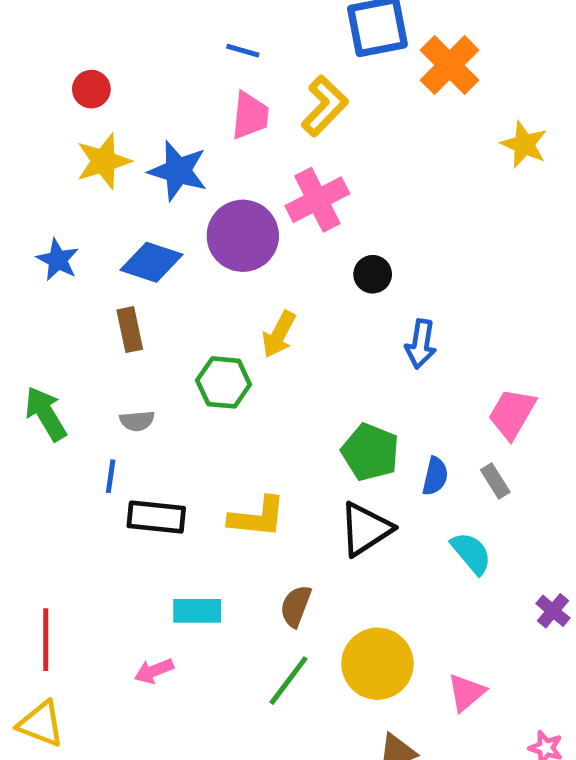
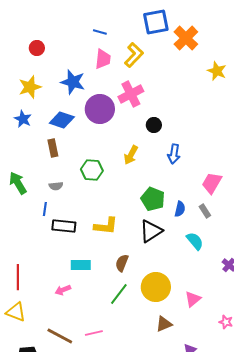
yellow star: (103, 161) -> (30, 87), moved
yellow arrow: (279, 334) -> (131, 155), moved

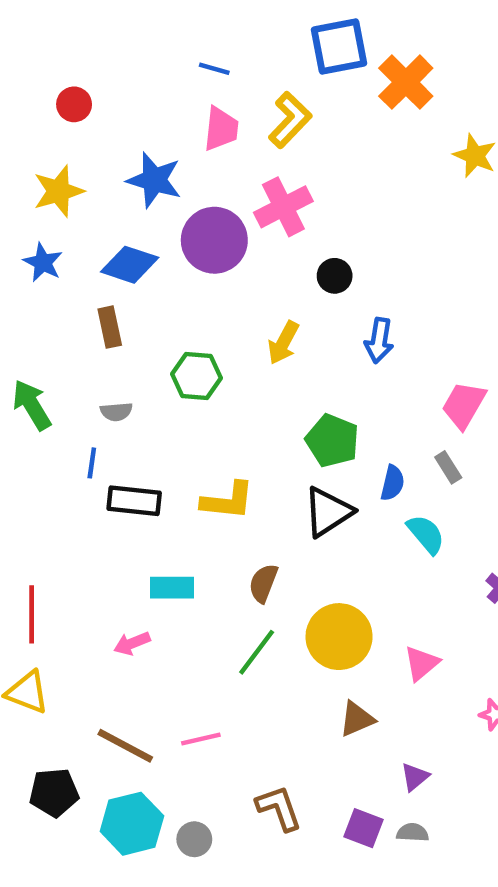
blue semicircle: (180, 209) -> (392, 483), moved

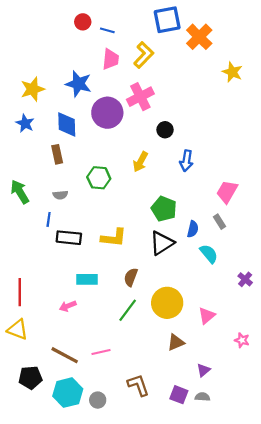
red circle: (74, 104) -> (83, 22), moved
blue diamond: (130, 265) -> (67, 124), turned 70

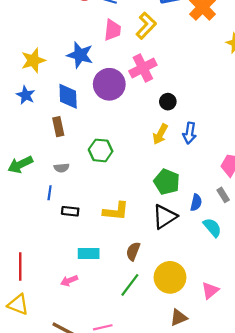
yellow arrow: (140, 162) -> (160, 134), moved
green arrow: (20, 192) -> (20, 165), turned -85
black rectangle: (69, 238) -> (70, 211), size x0.7

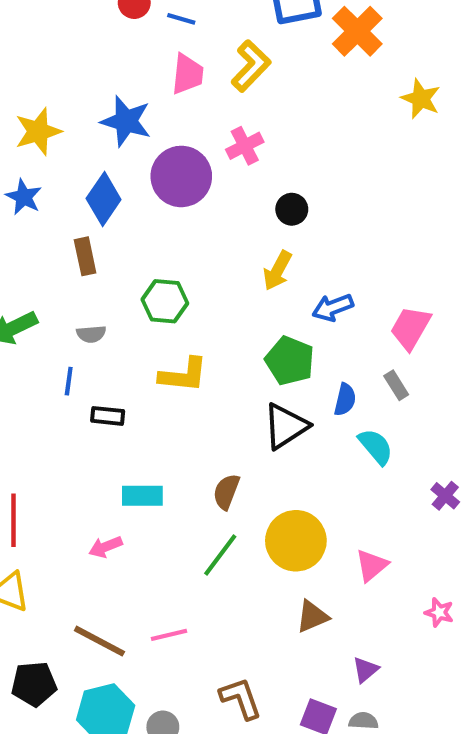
pink cross: (143, 68) -> (245, 146), size x0.7
blue diamond: (68, 96) -> (104, 199), turned 36
blue arrow: (190, 133) -> (333, 307), moved, turned 60
yellow L-shape: (116, 211) -> (183, 375), moved

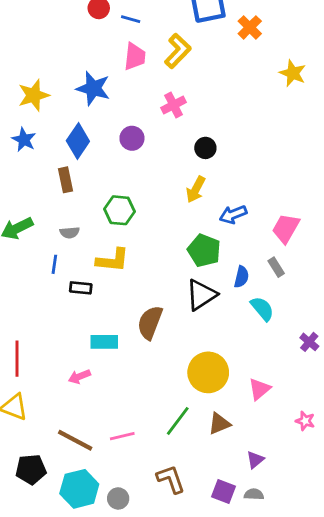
orange cross: (357, 31) -> (250, 27), size x0.7
purple circle: (181, 176) -> (132, 138), moved, size x0.6
yellow L-shape: (183, 375) -> (113, 260), moved
brown semicircle: (226, 492) -> (150, 323), moved, size x1.4
green line: (220, 555) -> (178, 421), moved

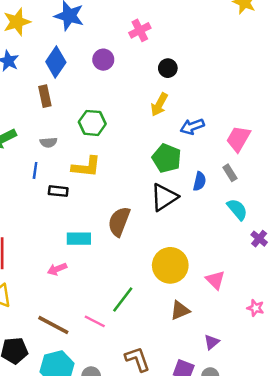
cyan semicircle: (262, 309) -> (237, 209), moved
pink triangle: (259, 389) -> (215, 280), turned -35
green line: (178, 421) -> (123, 299), moved
pink line: (122, 436) -> (95, 321), turned 40

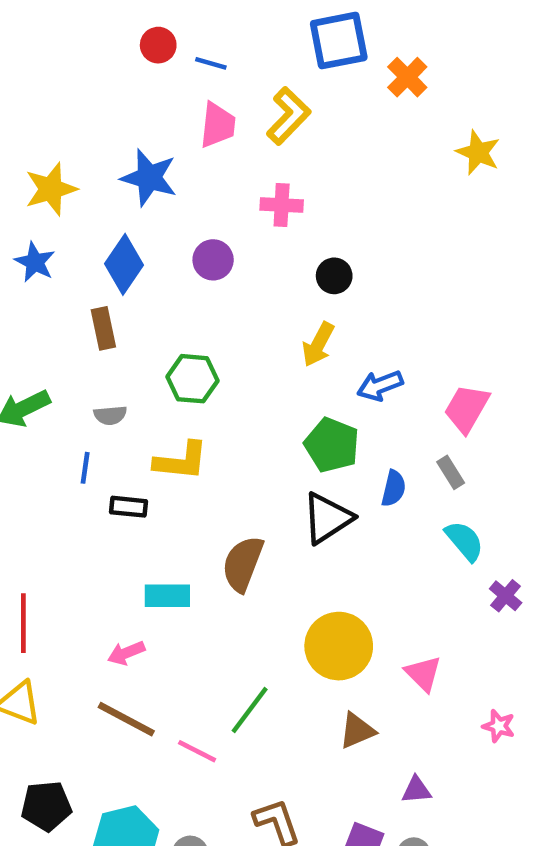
pink cross: (140, 30) -> (282, 205), turned 30
brown line: (53, 325) -> (126, 719), moved
purple triangle: (212, 342) -> (416, 790), turned 35

